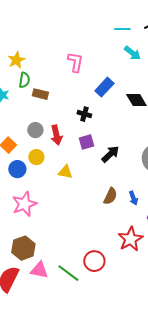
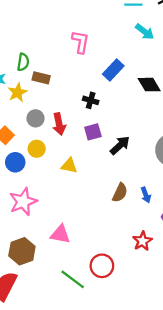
yellow star: (16, 60) -> (17, 92), moved
red star: (130, 239) -> (142, 241), size x0.7
pink triangle: (39, 270) -> (60, 234), moved

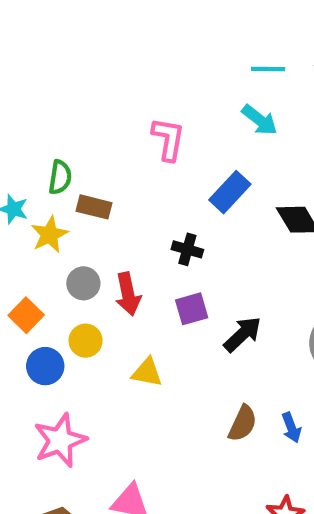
cyan arrow: (145, 32) -> (260, 120), moved

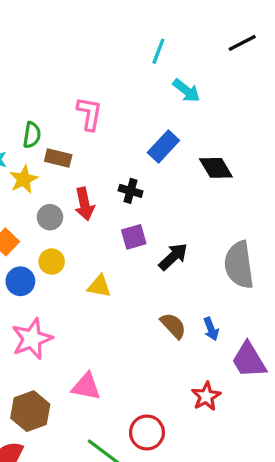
cyan line: (268, 69) -> (158, 51), moved, turned -70
pink L-shape: (168, 139) -> (89, 114), moved
red arrow: (128, 294) -> (84, 204), moved
brown semicircle: (243, 423) -> (173, 326), turned -68

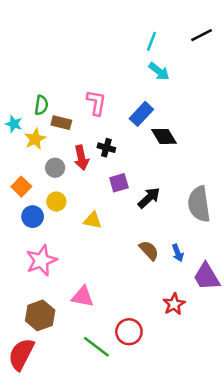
cyan line: (158, 51) -> (151, 41), moved
pink L-shape: (89, 114) -> (96, 103), moved
black diamond: (216, 168) -> (164, 136), moved
black cross: (131, 191) -> (106, 148), moved

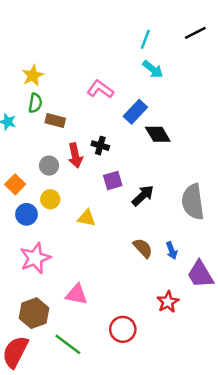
pink L-shape: (96, 103) -> (100, 89), moved, turned -64
yellow star: (35, 139) -> (33, 75), moved
green line: (96, 347) -> (68, 344), moved

